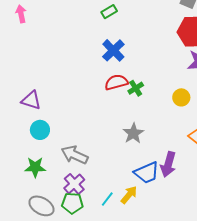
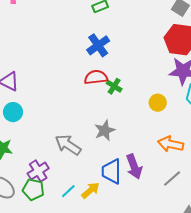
green cross: (136, 88) -> (114, 86), turned -35
gray arrow: (75, 155) -> (68, 145), moved
purple arrow: (168, 164) -> (134, 167), turned -45
blue trapezoid: (147, 173) -> (112, 171), turned 104

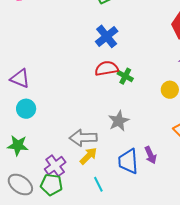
gray arrow: (68, 145) -> (83, 138), turned -32
purple arrow: (134, 167) -> (151, 155), size x0.7
yellow arrow: (90, 190) -> (88, 156), moved
cyan line: (68, 191) -> (98, 184), moved, turned -70

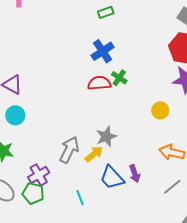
green cross: (125, 76) -> (119, 78), moved
gray arrow: (83, 138) -> (69, 150), turned 112
yellow arrow: (88, 156) -> (94, 154), moved
blue trapezoid: (128, 161) -> (112, 178), turned -44

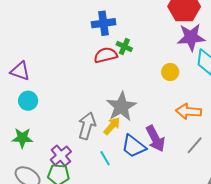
blue cross: (103, 51) -> (104, 23), turned 35
gray star: (106, 137) -> (121, 107), size x1.4
purple arrow: (135, 174) -> (155, 139), size x1.5
cyan line: (80, 198) -> (105, 158), moved

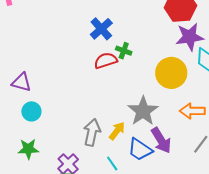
blue cross: (104, 23) -> (101, 29), turned -30
yellow circle: (170, 72) -> (171, 73), size x1.8
gray star: (121, 107) -> (143, 111), moved

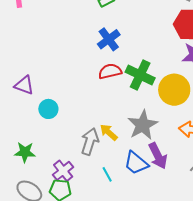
green cross: (124, 51) -> (140, 75), moved, size x1.8
cyan circle: (31, 111) -> (48, 109), moved
yellow arrow: (117, 131) -> (109, 132), moved, turned -90

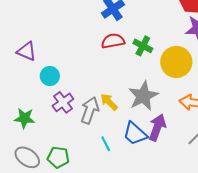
green cross: (140, 75) -> (143, 46), size x0.7
purple arrow: (158, 156) -> (157, 127), turned -136
purple cross: (63, 171) -> (63, 102), moved

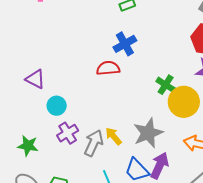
red semicircle: (113, 41) -> (108, 68), moved
green cross: (143, 46) -> (166, 85), moved

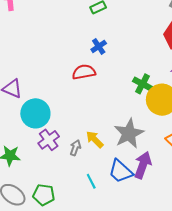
blue cross: (125, 44) -> (99, 46), size x0.7
cyan circle: (57, 106) -> (35, 113), size x1.5
gray arrow: (94, 143) -> (75, 148), size x0.6

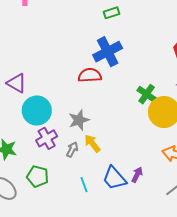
blue cross: (99, 46) -> (108, 52), size x1.8
gray star: (129, 134) -> (79, 120), moved, size x0.7
purple arrow: (143, 165) -> (137, 175), size x0.6
green pentagon: (44, 195) -> (38, 176), moved

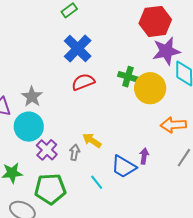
red semicircle: (90, 75) -> (83, 82), moved
gray star: (79, 120) -> (32, 97), moved
green pentagon: (38, 176) -> (50, 189), size x1.4

